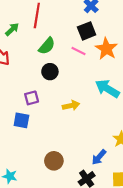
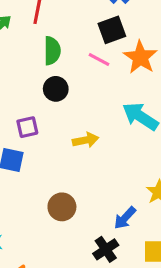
green semicircle: (47, 46) -> (52, 51), turned -42
brown circle: (54, 161) -> (62, 207), moved

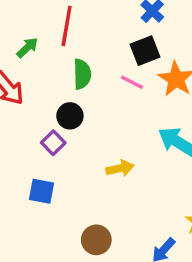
black circle: (56, 89) -> (70, 116), moved
purple square: (27, 127) -> (53, 143), moved, turned -30

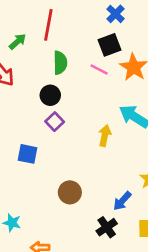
purple square: (53, 143) -> (55, 122), moved
yellow arrow: (120, 168) -> (105, 136), moved, turned -66

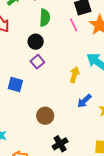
pink line: (99, 69) -> (74, 25), turned 32
blue arrow: (122, 201) -> (84, 101), moved
black cross: (107, 227) -> (60, 144), moved

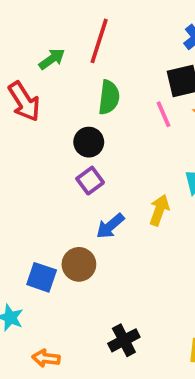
blue square: (15, 85) -> (42, 277), moved
blue arrow: (84, 101) -> (110, 226), moved
brown circle: (45, 116) -> (79, 264), moved

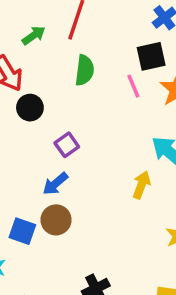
black circle: (89, 142) -> (30, 108), moved
yellow arrow: (159, 210) -> (141, 185), moved
blue arrow: (110, 226) -> (55, 184), moved

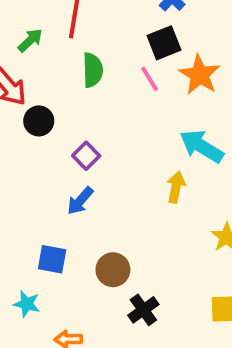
brown circle: (56, 220) -> (113, 270), moved

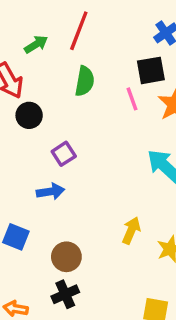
yellow arrow: (176, 187) -> (131, 231), moved
blue arrow: (80, 201) -> (51, 192), turned -152
black cross: (143, 310) -> (65, 294), moved

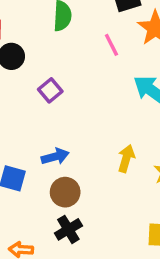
pink line: (132, 99) -> (111, 45), moved
blue arrow: (51, 192) -> (55, 157), moved

